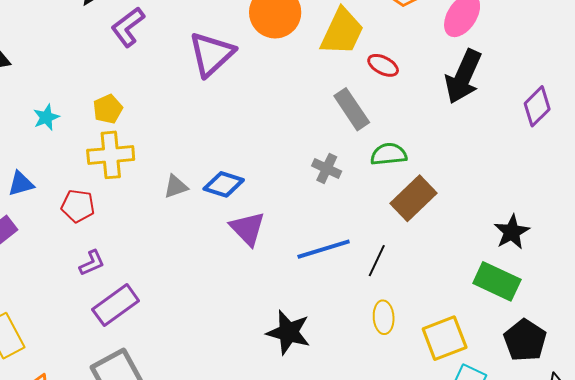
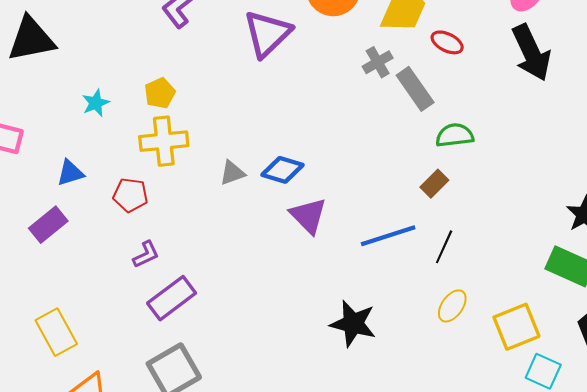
black arrow: (463, 77) -> (531, 53), turned -48
gray cross: (327, 169) -> (378, 62), moved, turned 36
brown rectangle: (414, 198) -> (434, 184), moved, size x0.6
yellow ellipse: (384, 317) -> (452, 306), turned 40

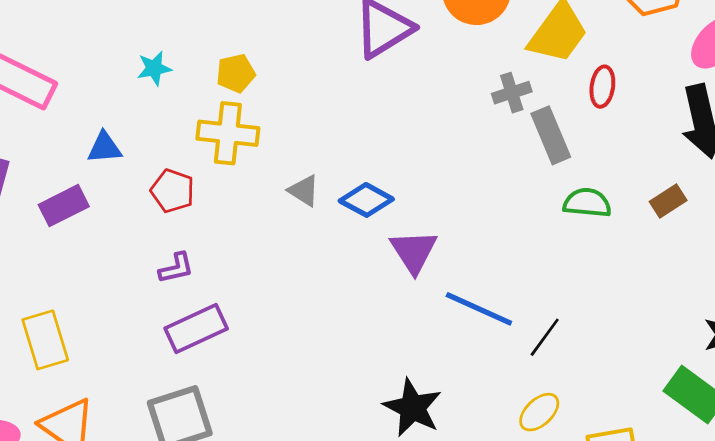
red ellipse: (447, 42) -> (602, 87), turned 60
gray triangle: (232, 173) -> (304, 191), turned 40
brown rectangle: (434, 184) -> (668, 201), moved
purple triangle: (308, 216) -> (414, 251), moved
blue line: (388, 236) -> (479, 309), turned 30

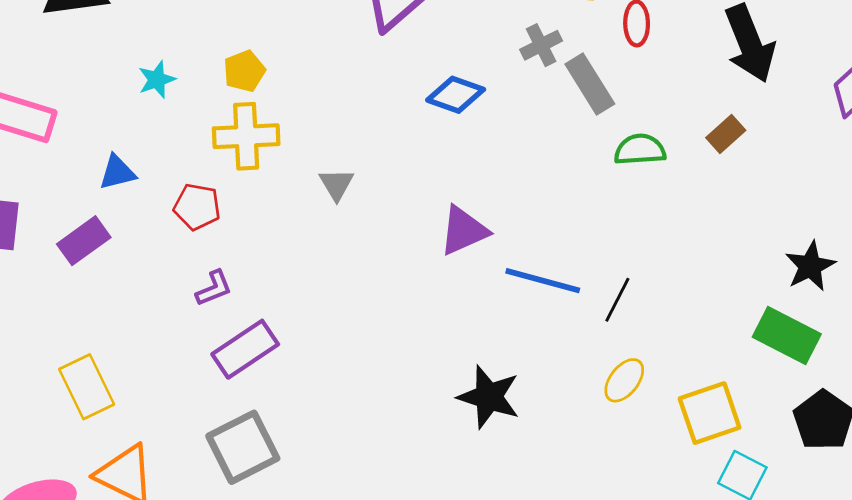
gray triangle: (304, 191) -> (336, 184), turned 36
blue diamond: (366, 200) -> (456, 95), moved
purple triangle: (414, 251) -> (464, 231), turned 48

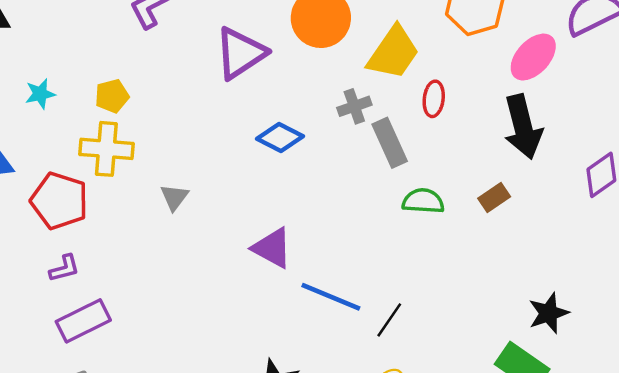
red pentagon: (197, 207) -> (59, 201), size x1.5
purple triangle: (464, 231) -> (272, 248), turned 45

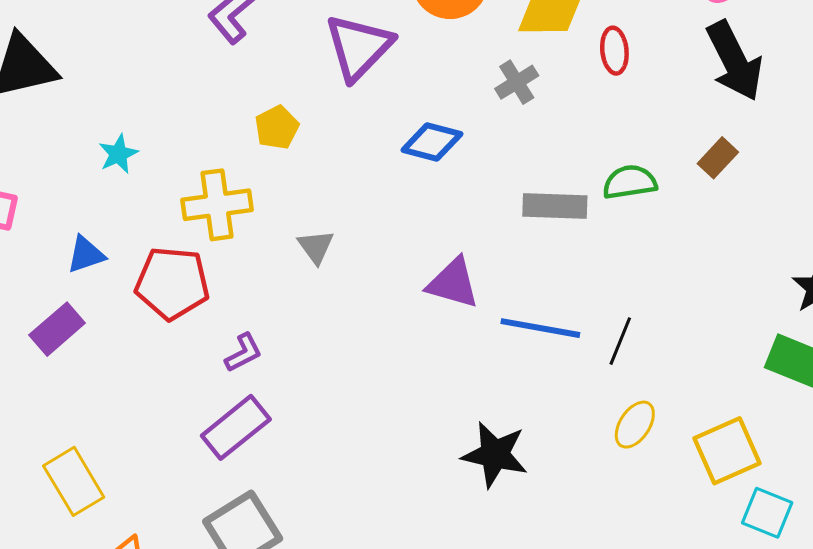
yellow pentagon: (112, 96) -> (277, 127), moved
gray rectangle: (390, 143) -> (555, 206), moved, turned -51
purple L-shape: (64, 268) -> (243, 353), moved

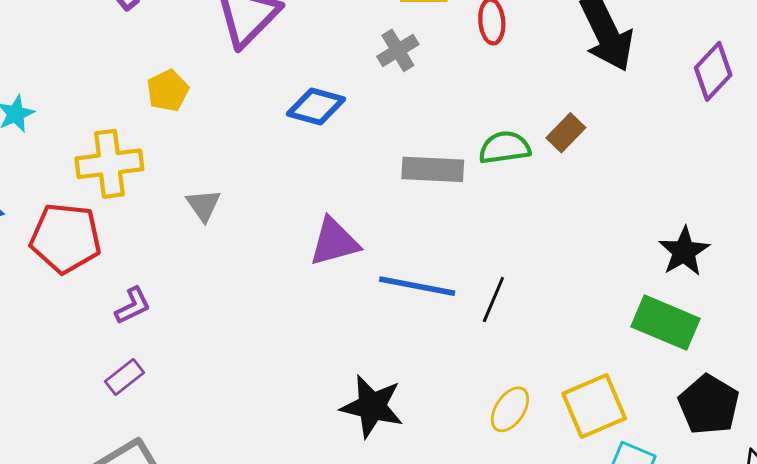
brown rectangle: (718, 158) -> (566, 133), moved
purple triangle: (453, 283) -> (334, 242), turned -32
yellow ellipse: (635, 425) -> (510, 409), moved
purple rectangle: (236, 427) -> (124, 377), size x0.6

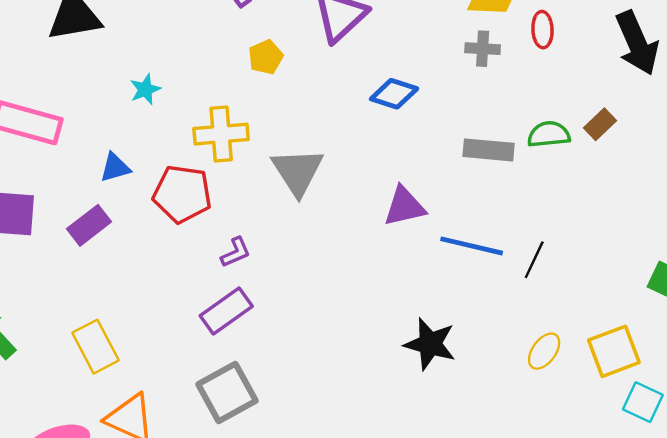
gray cross: (398, 50) -> (483, 49), moved, turned 32
yellow pentagon: (168, 91) -> (266, 57), moved
gray triangle: (203, 205) -> (298, 172), size x1.8
purple rectangle: (124, 377) -> (226, 311), size x1.6

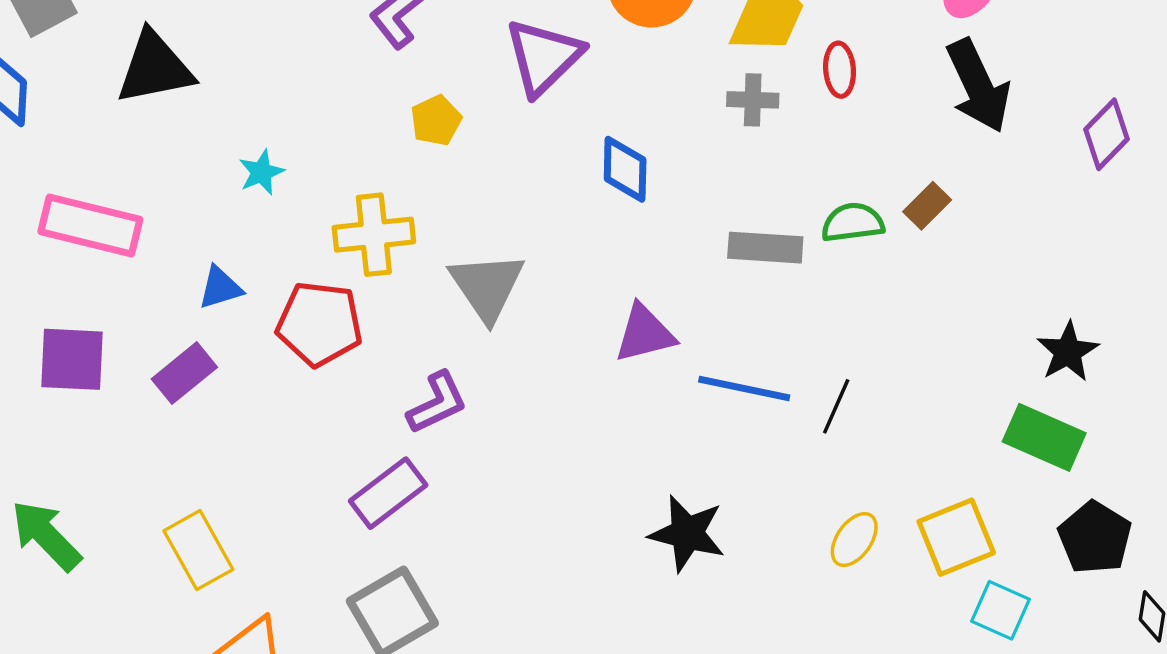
blue diamond: (394, 94) -> (625, 169), turned 75
purple L-shape: (236, 252) -> (437, 403), moved, size x1.4

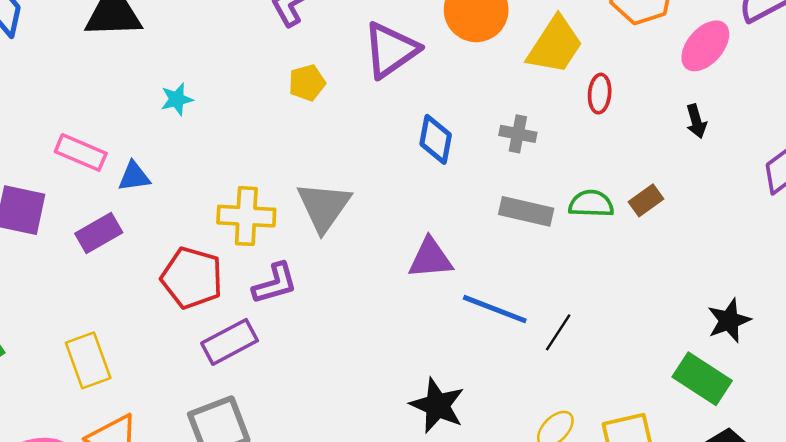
black arrow: (978, 86) -> (696, 121), size x0.5
gray cross: (753, 100) -> (518, 134), moved
pink rectangle: (90, 226) -> (81, 152), moved, size x0.7
yellow cross: (374, 235) -> (246, 216), moved
red pentagon: (319, 324) -> (192, 278), moved

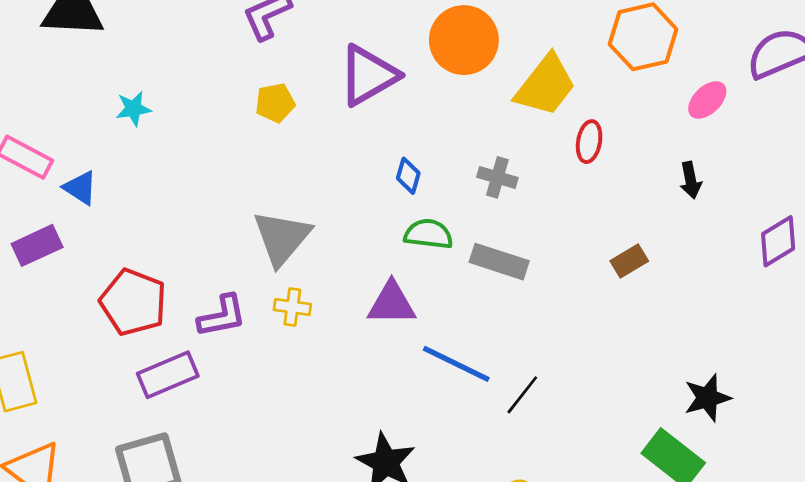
pink ellipse: (705, 46) -> (707, 100), size x0.7
blue diamond: (436, 139) -> (408, 176), size x0.7
blue triangle: (134, 176) -> (80, 188), turned 36
green semicircle: (591, 204) -> (429, 234), moved
yellow cross: (246, 216) -> (292, 307), moved, size x0.6

